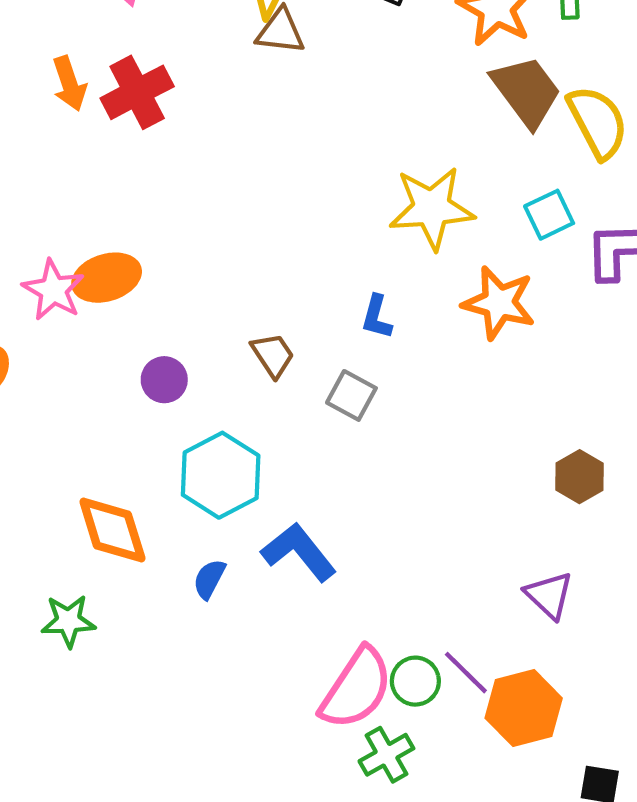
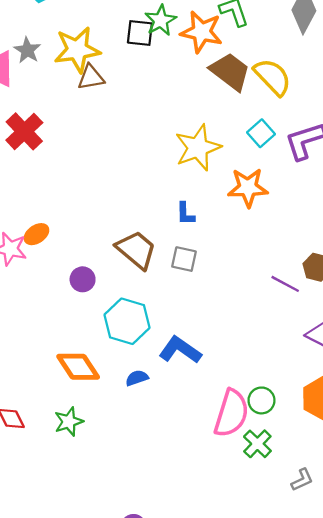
orange ellipse: (107, 278) -> (36, 234), size x0.7
brown trapezoid: (273, 355) -> (136, 250), size x1.6
blue semicircle: (209, 579) -> (137, 378), turned 60
purple line: (466, 673) -> (285, 284), moved

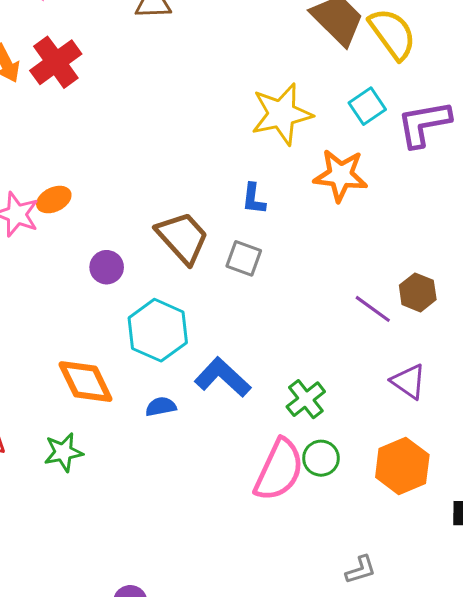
green cross: (257, 444) -> (306, 399), moved

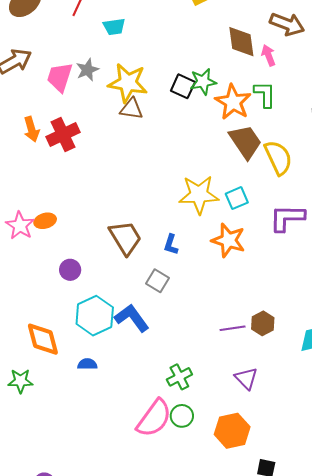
cyan square: (367, 106) -> (237, 198), moved
brown trapezoid: (183, 238) -> (125, 238), moved
purple line: (373, 309) -> (233, 328), turned -55
blue L-shape: (223, 377) -> (132, 318), moved

